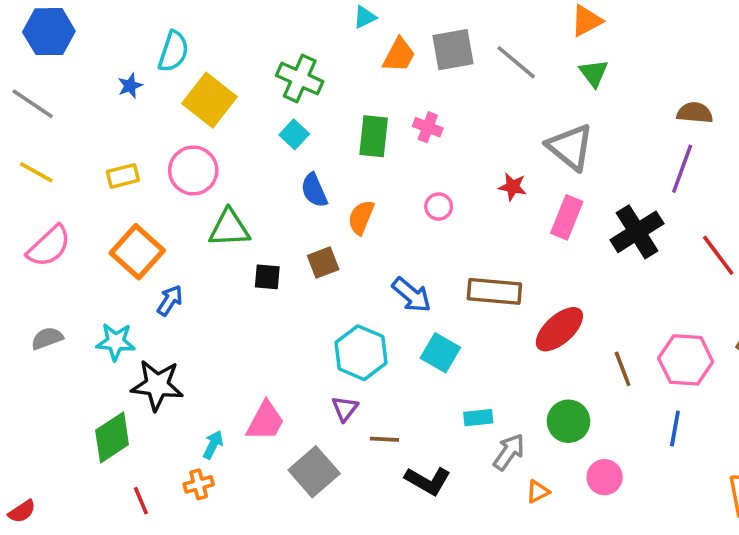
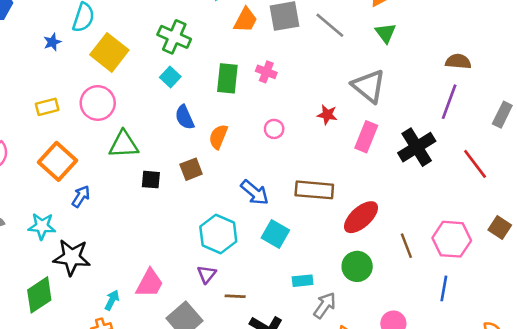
green circle: (568, 421) -> (357, 266), moved

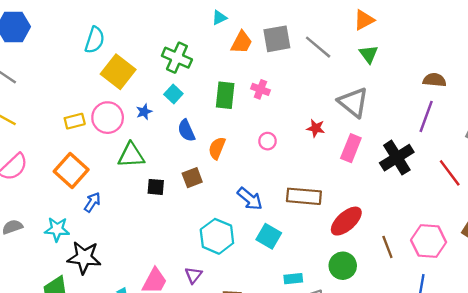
blue star: (52, 42) -> (144, 112), moved
yellow rectangle: (47, 107) -> (75, 121), moved
purple triangle: (207, 274) -> (193, 275), moved

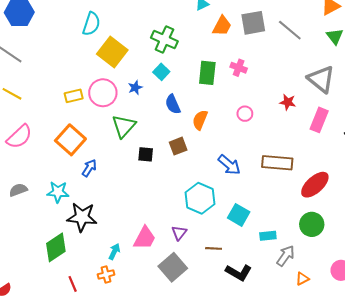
green triangle: (131, 155) -> (124, 126), turned -45
cyan square: (269, 236) -> (239, 215), moved

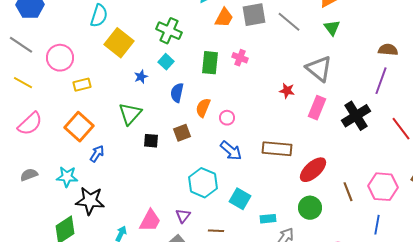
pink circle: (103, 93) -> (60, 58), moved
blue semicircle: (173, 104) -> (177, 93), turned 36
pink circle: (245, 114) -> (227, 118), moved

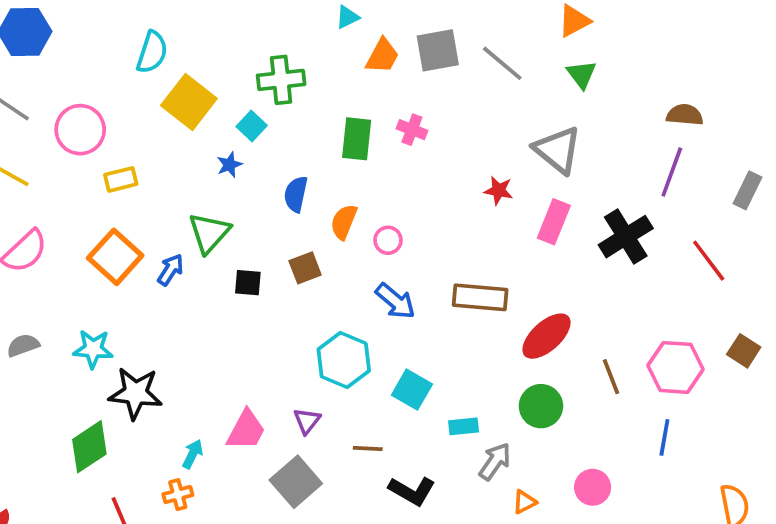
green cross: (169, 31) -> (281, 80), turned -30
cyan square: (166, 62) -> (252, 126), moved
blue arrow: (97, 154) -> (170, 270), moved

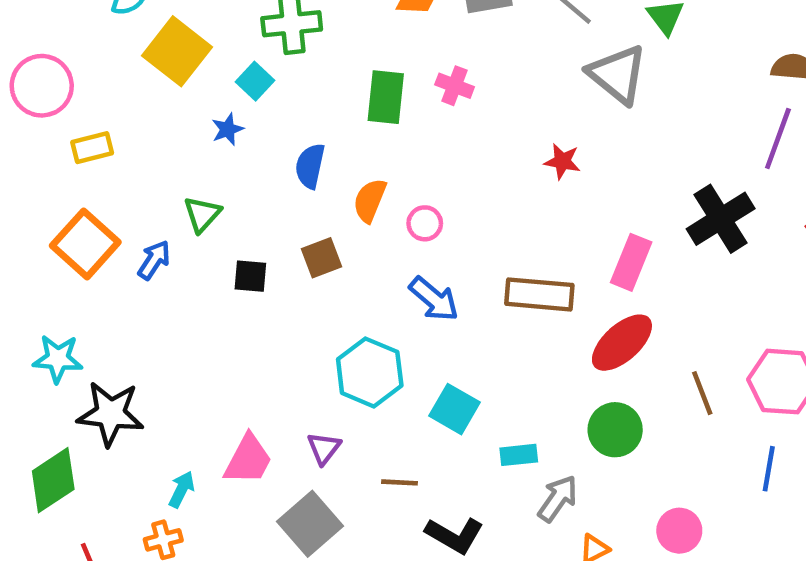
gray triangle: (558, 150) -> (617, 74), moved
pink rectangle: (554, 222) -> (631, 262), moved
green triangle: (209, 233) -> (202, 214), size x0.7

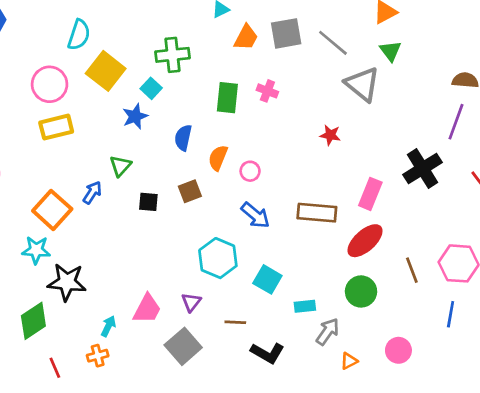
pink circle: (42, 86) -> (50, 84), moved
blue star: (227, 129) -> (135, 116), size x1.4
yellow rectangle: (92, 148) -> (56, 127), size x1.4
orange square: (85, 244) -> (52, 210), moved

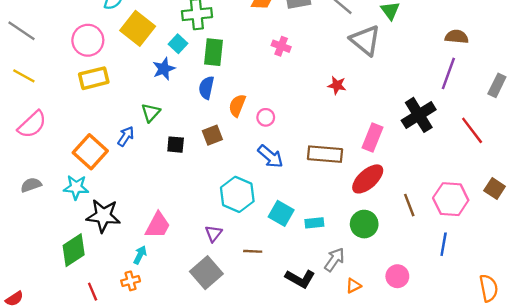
green rectangle: (227, 98) -> (214, 52), moved
cyan rectangle: (305, 306) -> (314, 223), moved
pink trapezoid: (147, 309) -> (158, 225), moved
black L-shape: (267, 353) -> (300, 279), moved

